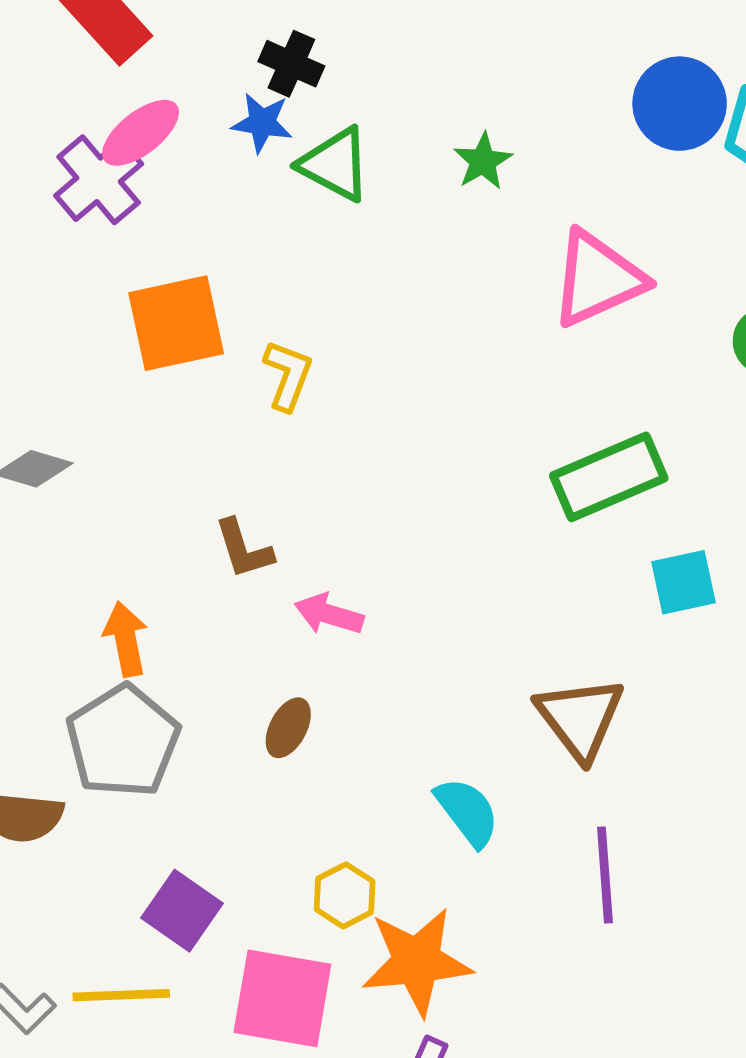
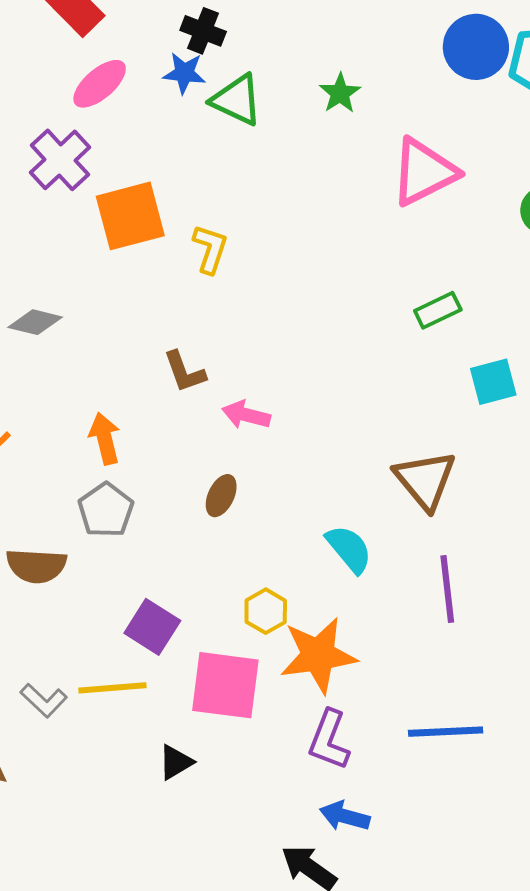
purple cross: (99, 180) -> (60, 160), moved
green rectangle: (609, 477) -> (438, 310), size x0.6
gray pentagon: (123, 741) -> (106, 510), size x0.7

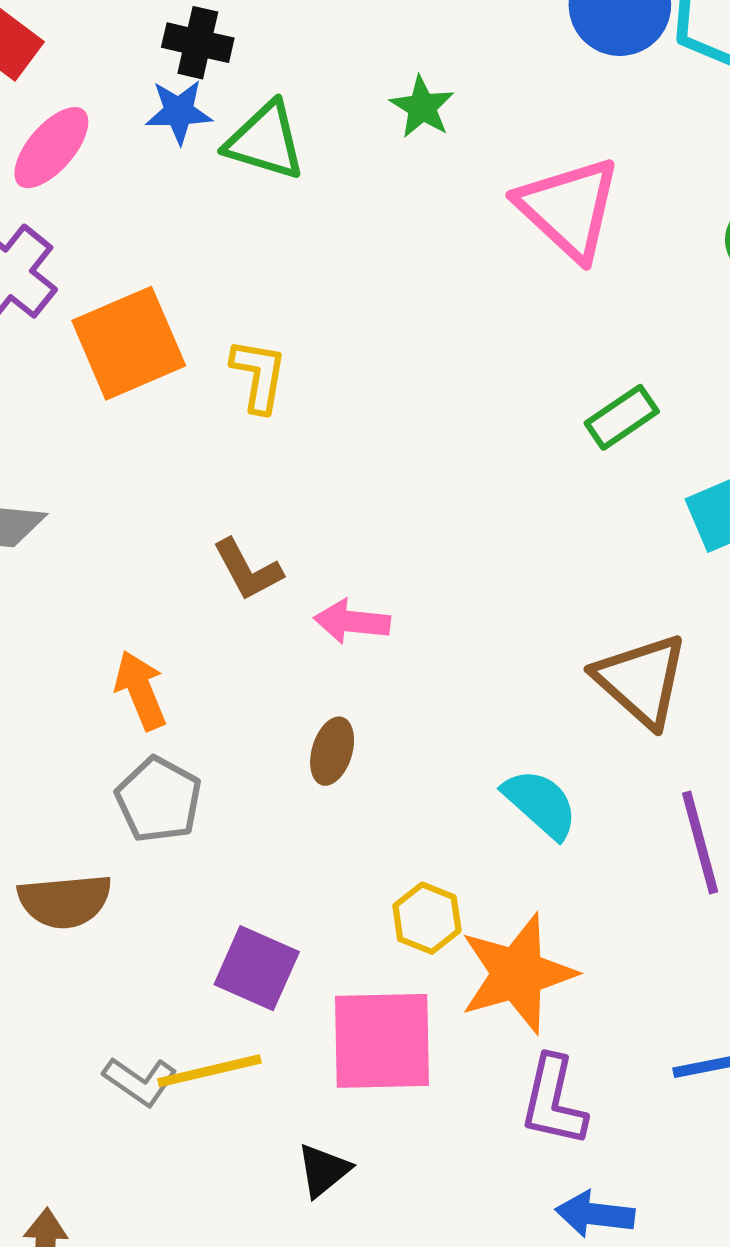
pink triangle: (424, 172) -> (569, 208), turned -42
gray L-shape: (44, 700) -> (140, 1081), moved

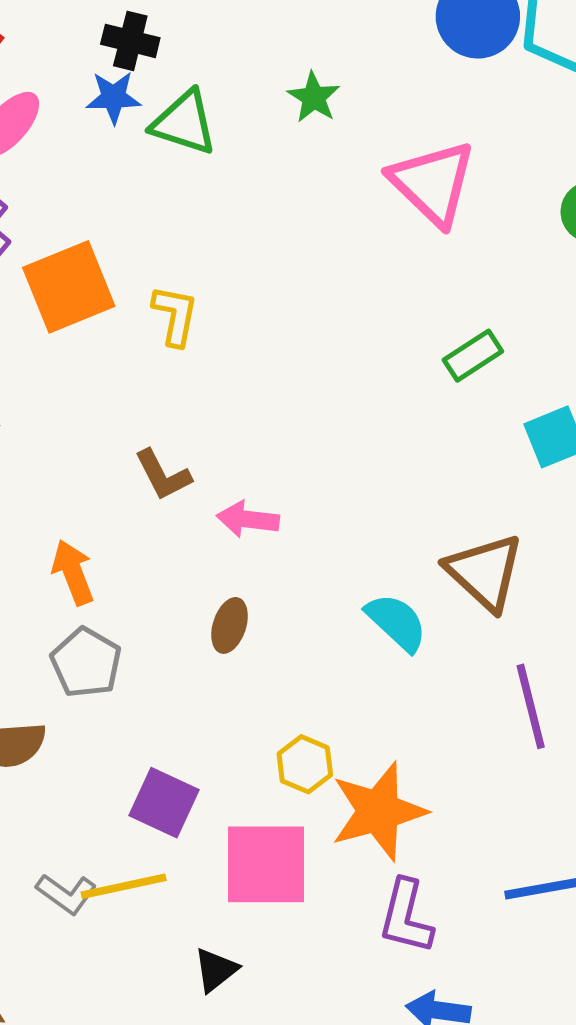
cyan semicircle: (540, 804) -> (396, 622), moved

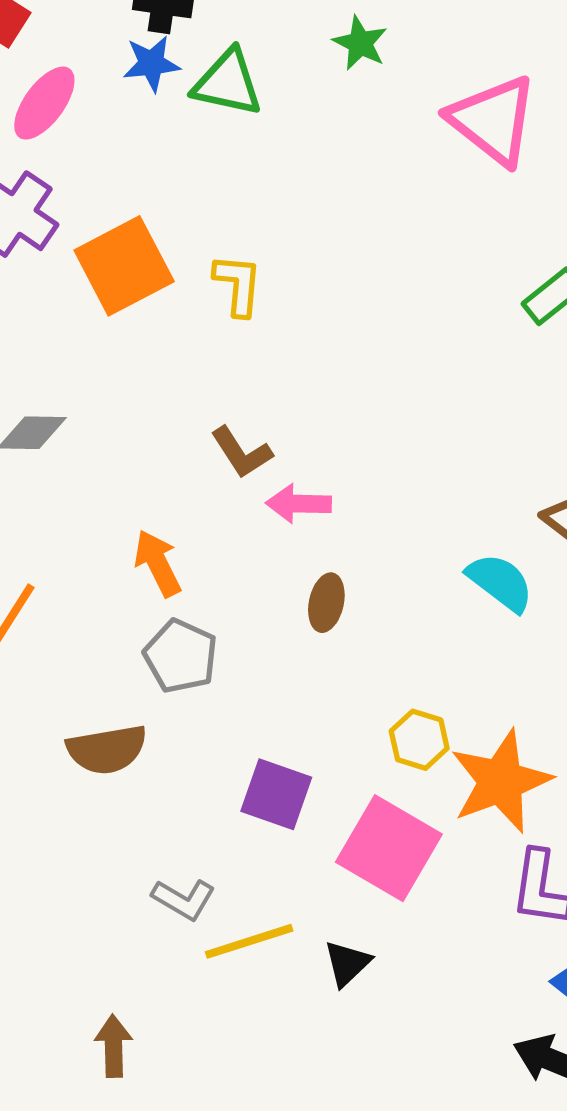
pink arrow: (248, 519) -> (299, 504), moved
pink square: (266, 864) -> (389, 848), turned 36
yellow line: (124, 886) -> (249, 941), moved

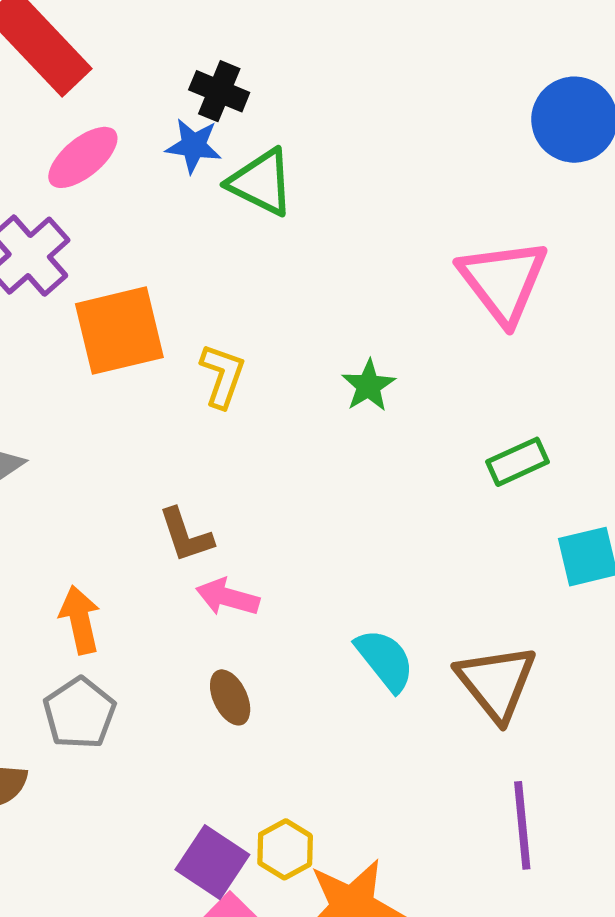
green star: (360, 43) -> (368, 386), moved
cyan semicircle: (500, 582) -> (385, 660), moved
brown ellipse: (326, 603) -> (230, 697), turned -52
purple square: (276, 794) -> (212, 862), moved

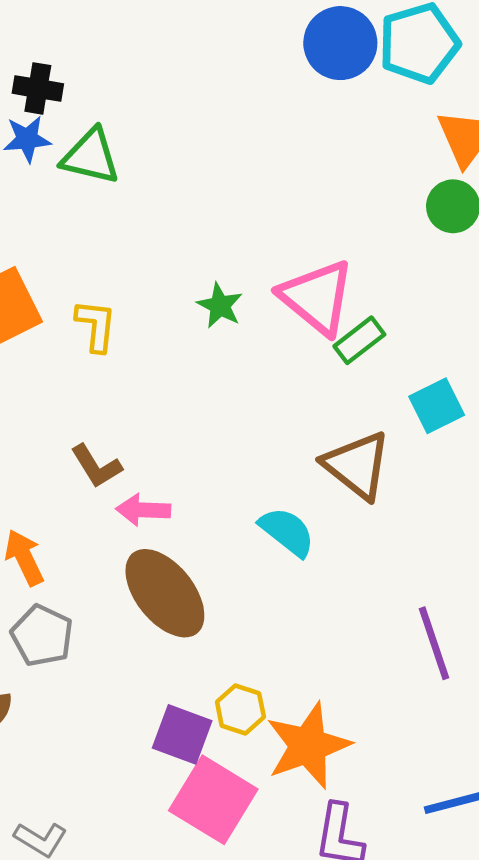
pink triangle: (503, 281) -> (317, 297), moved
brown triangle: (496, 683) -> (357, 465), moved
brown ellipse: (230, 697) -> (165, 593), size x2.0

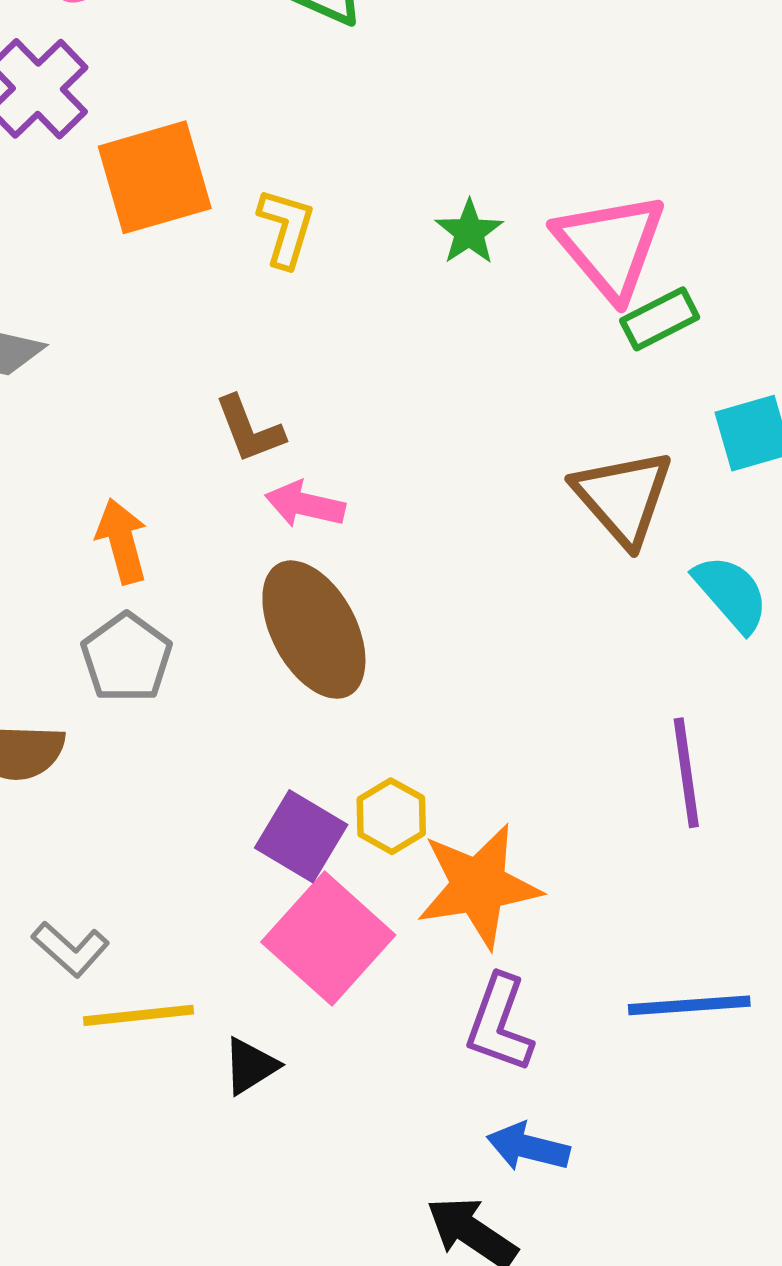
cyan semicircle: (287, 532) -> (731, 593), moved

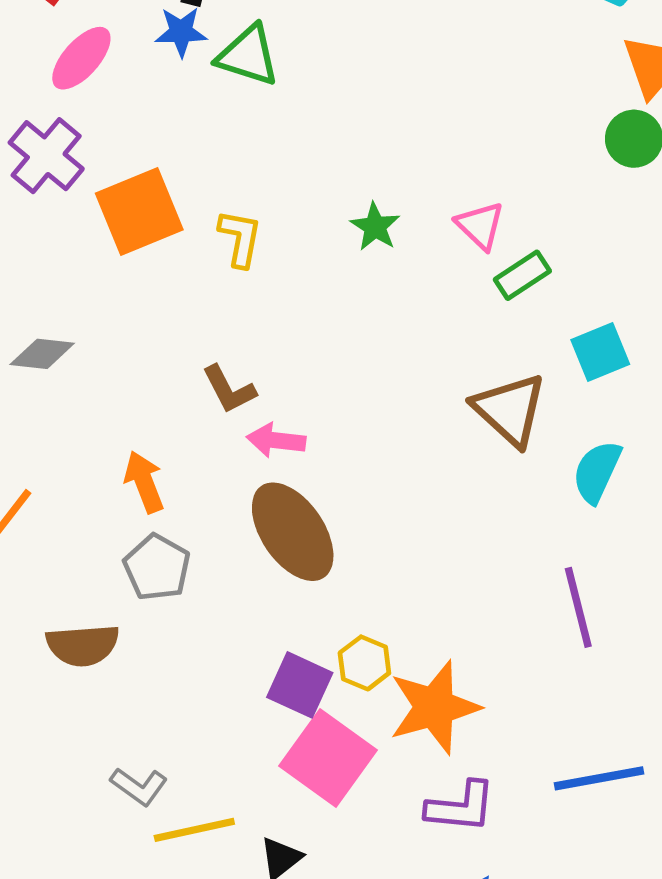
pink triangle: (610, 246) -> (480, 226), size x0.6
cyan semicircle: (731, 593) -> (597, 472), turned -108
purple L-shape: (499, 1023) -> (461, 807), turned -98

